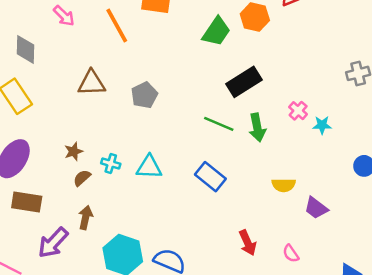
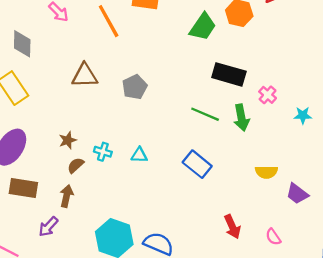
black rectangle: (244, 82) -> (229, 74), turned 48
pink cross: (298, 111) -> (268, 95), moved
cyan triangle: (149, 167) -> (139, 155), size x0.7
brown arrow: (86, 218) -> (67, 196), moved
purple arrow: (53, 243) -> (48, 227), size x0.7

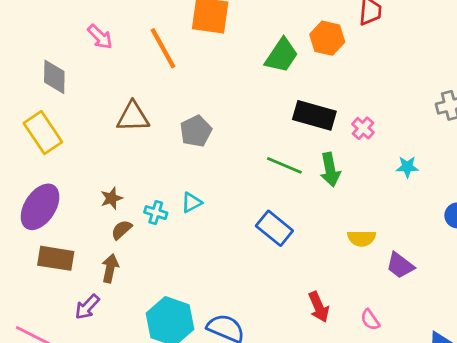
pink cross: (268, 95) -> (363, 128), moved
cyan triangle: (139, 155) -> (192, 203), moved, turned -30

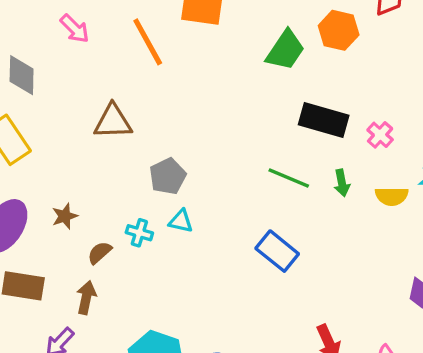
gray pentagon: (196, 131) -> (168, 176), moved
green arrow: (330, 170) -> (342, 183), size x0.7
brown star: (111, 198) -> (65, 216), moved
cyan triangle: (192, 203) -> (181, 221), turned 40
yellow semicircle: (362, 238) -> (392, 196), moved

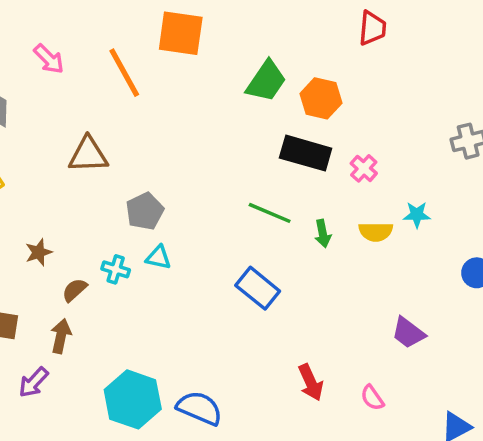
orange hexagon: (339, 30) -> (321, 98), moved
green arrow: (342, 183) -> (323, 233), moved

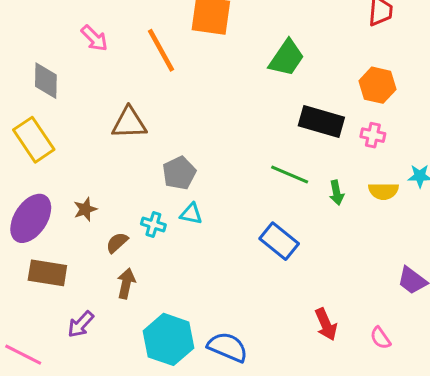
orange hexagon: (321, 98) -> (377, 85), moved
pink cross: (364, 168) -> (373, 135), turned -30
brown arrow: (61, 336) -> (126, 283), moved

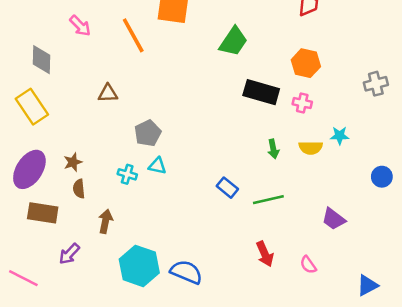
brown triangle: (129, 123) -> (108, 93), size x0.7
green line: (290, 174) -> (268, 200), moved, turned -36
blue rectangle: (279, 241) -> (227, 188), size x0.7
brown semicircle: (117, 243) -> (79, 189), moved, turned -54

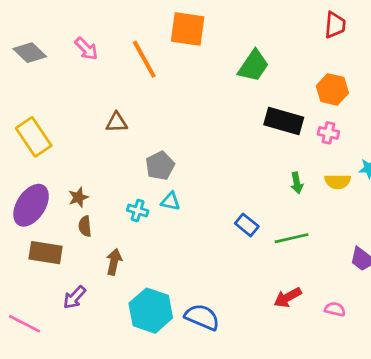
gray diamond: (42, 60) -> (30, 53), moved, turned -48
red arrow: (265, 254) -> (288, 297), turned 85
pink semicircle: (308, 265) -> (335, 309), turned 138

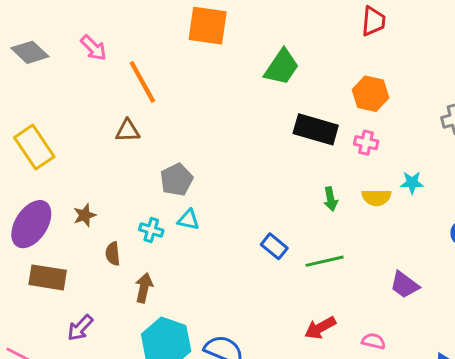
orange line: (144, 59) -> (142, 82), moved
brown semicircle: (85, 226) -> (113, 254), moved
brown arrow: (114, 262) -> (144, 288), moved

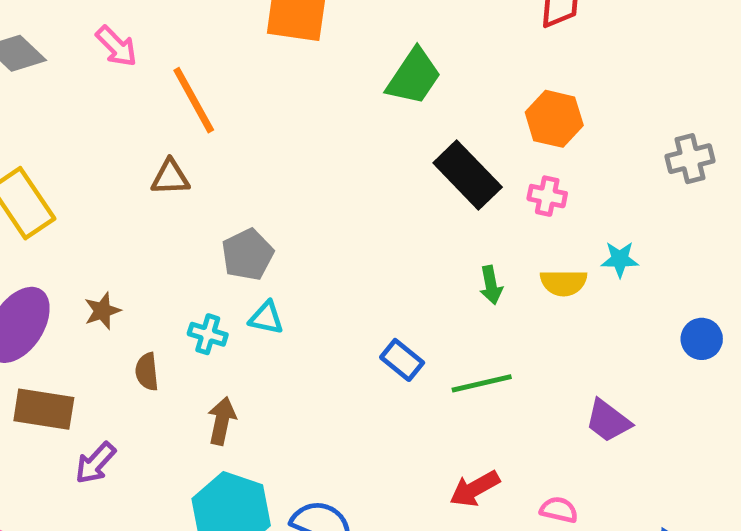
black rectangle: (316, 129) -> (468, 175), turned 30
brown arrow: (144, 288) -> (222, 421), moved
purple arrow: (80, 328) -> (95, 463), moved

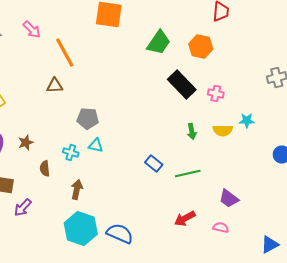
orange hexagon: (554, 119) -> (201, 46), moved
gray pentagon: (248, 255) -> (88, 118), turned 30
purple trapezoid: (608, 421) -> (229, 198), moved

